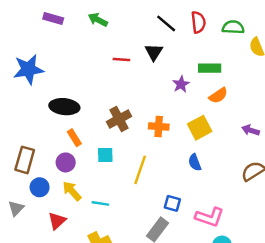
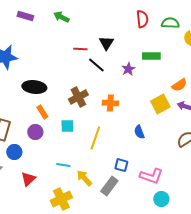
black line: (166, 23) -> (96, 65), moved
orange semicircle: (218, 95) -> (179, 85), moved
yellow square: (200, 128) -> (160, 104), moved
yellow arrow: (72, 191) -> (84, 178), moved

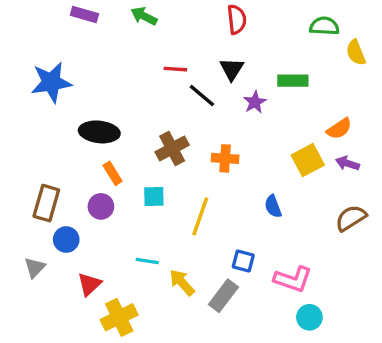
red semicircle: (142, 19) -> (237, 19), moved
black triangle: (106, 43) -> (232, 69), moved
yellow cross: (61, 199) -> (119, 317), moved

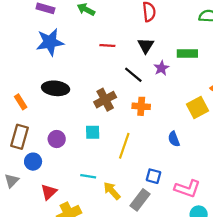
blue star: (51, 82) -> (50, 42), moved
black line: (202, 96) -> (133, 75), moved
orange rectangle: (113, 173) -> (21, 102), moved

